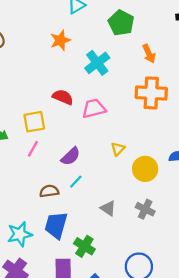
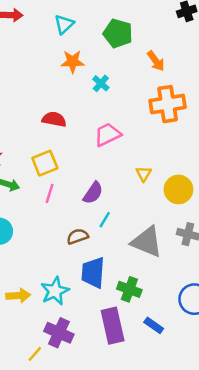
orange star: (60, 40) -> (73, 62), moved, turned 30
cyan cross: (97, 63) -> (101, 83), size x0.6
red semicircle: (63, 97) -> (54, 119), moved
gray triangle: (108, 208) -> (147, 242), size x1.8

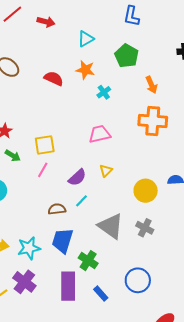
red semicircle: (54, 119) -> (54, 78), moved
yellow triangle: (144, 174) -> (106, 171), moved

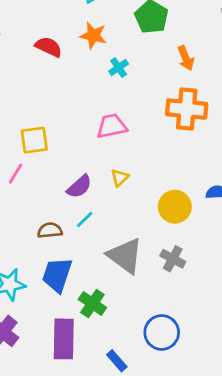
pink line: (43, 170) -> (16, 174), moved
blue rectangle: (101, 294) -> (117, 361), moved

